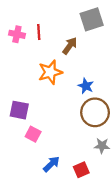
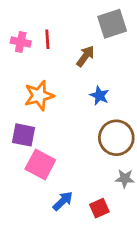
orange star: (50, 72) -> (39, 96), moved
blue star: (86, 86) -> (99, 96), moved
pink square: (33, 134) -> (40, 164), size x1.5

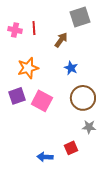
purple square: (23, 135) -> (17, 96), turned -30
pink square: (40, 164) -> (42, 101), moved
blue arrow: (63, 201) -> (45, 157), moved, turned -133

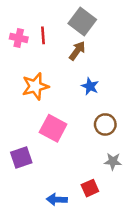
gray square: (80, 17) -> (82, 21), moved, turned -35
purple square: (17, 96) -> (21, 158), moved
brown circle: (83, 98) -> (105, 124), size x0.7

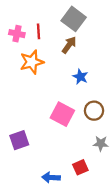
orange star: (35, 86) -> (32, 62), moved
pink square: (53, 128) -> (62, 114), moved

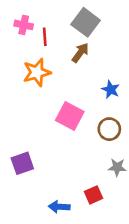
pink cross: (17, 34) -> (24, 25), moved
blue star: (80, 77) -> (111, 90), moved
pink square: (62, 114) -> (70, 116), moved

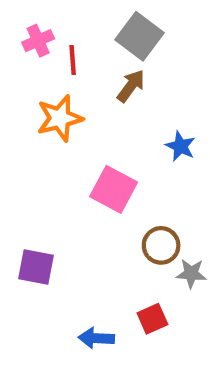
pink cross: (24, 25) -> (38, 41), turned -36
brown circle: (109, 129) -> (161, 245), moved
purple square: (22, 163) -> (36, 267), turned 30

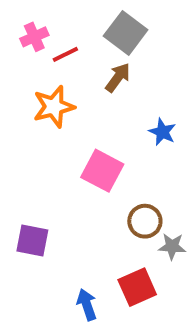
red line: (73, 60) -> (65, 54), turned 68
red square: (152, 319) -> (137, 287), size x1.4
blue arrow: (96, 338) -> (87, 305), turned 68

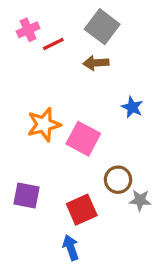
brown arrow: (118, 78) -> (96, 63), turned -130
orange star: (54, 107) -> (44, 124), moved
red square: (137, 287) -> (82, 210), moved

